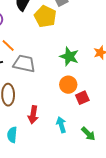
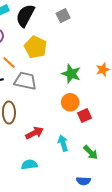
yellow pentagon: (45, 16) -> (35, 47), moved
red arrow: (33, 115) -> (34, 133), turned -126
cyan semicircle: (12, 135) -> (29, 165), moved, turned 77

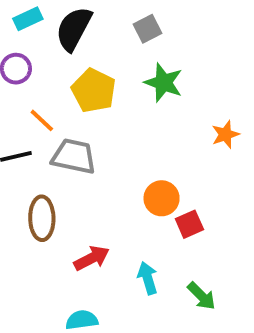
green star: (71, 74) -> (164, 83), moved

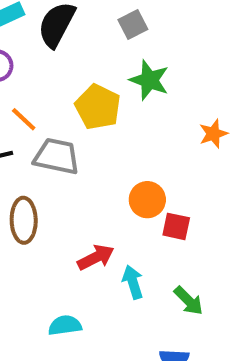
yellow pentagon: (94, 91) -> (98, 107), moved
red square: (189, 224) -> (176, 226), turned 36
red arrow: (92, 258) -> (96, 257), moved

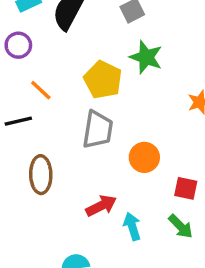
gray trapezoid: (57, 156) -> (98, 130), moved, turned 87
red square: (176, 226) -> (186, 188), moved
green arrow: (189, 301) -> (181, 226), moved

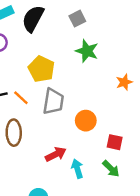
yellow pentagon: (103, 80) -> (41, 69), moved
orange line: (41, 90) -> (21, 98), moved

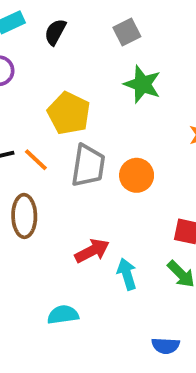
black semicircle: (33, 19) -> (55, 32), size x0.6
orange circle: (86, 121) -> (137, 175), moved

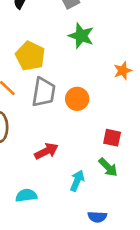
cyan arrow: (127, 274) -> (77, 181), moved, turned 40

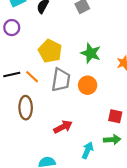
green star: (81, 36) -> (91, 53), moved
green arrow: (108, 167) -> (112, 140), turned -49

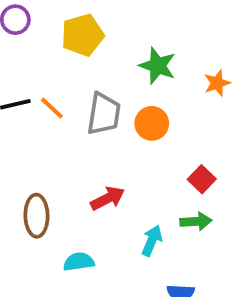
yellow pentagon: (50, 51) -> (83, 35), moved, turned 30
brown ellipse: (26, 108) -> (36, 216), moved
red square: (115, 116) -> (202, 179), turned 32

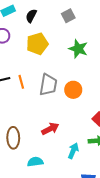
green star: (158, 66) -> (78, 49), moved
orange line: (52, 108) -> (21, 82), turned 32

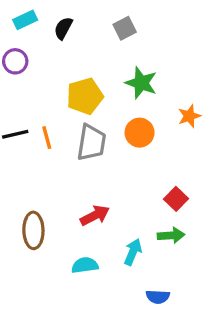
yellow pentagon: (37, 44) -> (85, 96), moved
orange circle: (73, 90) -> (140, 133), moved
cyan semicircle: (35, 162) -> (85, 265), moved

